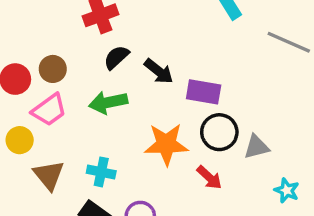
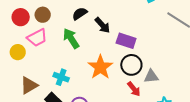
green arrow: (108, 102) -> (71, 38), turned 60
orange star: (166, 144) -> (100, 67), turned 30
brown triangle: (49, 175) -> (29, 85), moved, turned 30
red arrow: (209, 177) -> (134, 89), moved

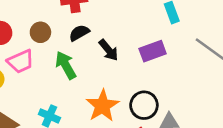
brown circle: (43, 15) -> (40, 32), moved
purple rectangle: (126, 41) -> (153, 51), moved, turned -42

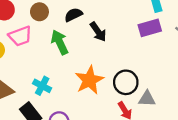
purple rectangle: (153, 51) -> (150, 28), moved

